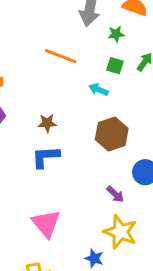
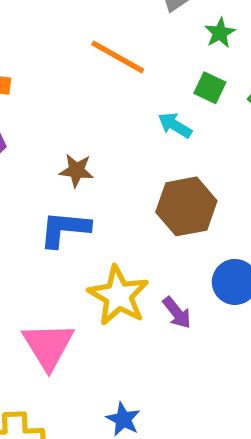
green star: (116, 34) -> (220, 33), turned -30
yellow star: (120, 232) -> (118, 296), moved

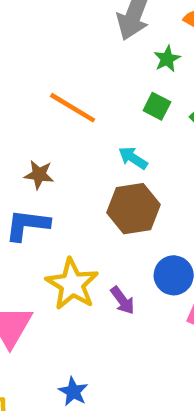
orange line: (118, 57) -> (73, 108), moved
cyan arrow: (175, 125) -> (133, 158), moved

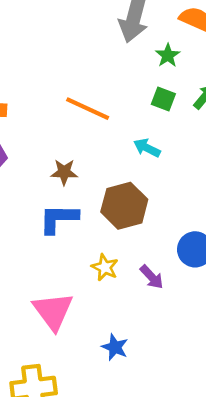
brown hexagon: (133, 209) -> (124, 206), moved
yellow star: (72, 284) -> (105, 267), size x0.6
blue star: (73, 392) -> (115, 347), moved

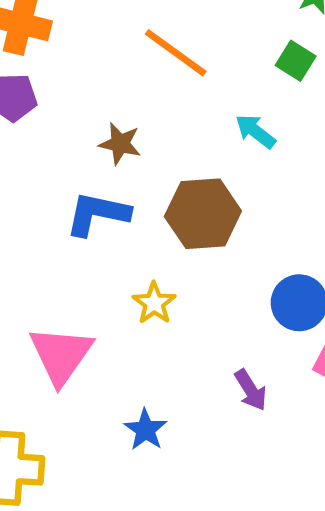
purple arrow: (152, 277) -> (251, 390), moved

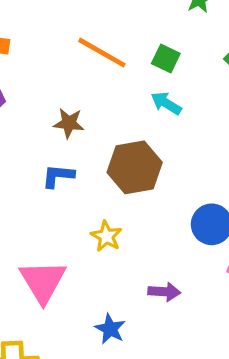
green square: (296, 61) -> (166, 59), moved
blue L-shape: (97, 214) -> (58, 176), size x0.7
purple arrow: (251, 390) -> (164, 292), moved, turned -48

